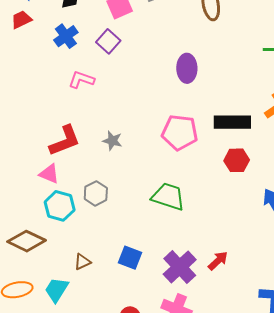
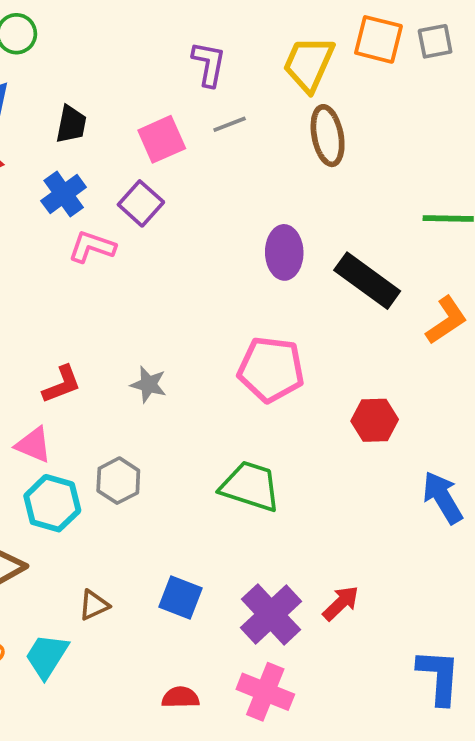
pink L-shape: (81, 80) -> (92, 247), moved
black rectangle: (232, 122) -> (367, 281), moved, turned 36
red L-shape: (65, 141) -> (62, 384), size x0.7

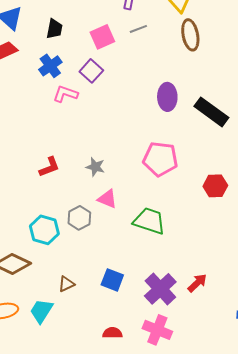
pink triangle: (33, 445) -> (107, 199), moved

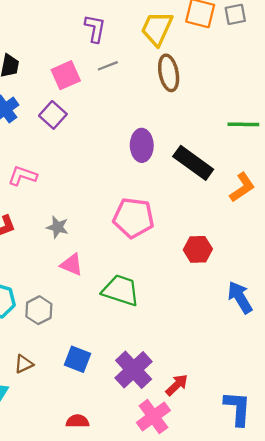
pink L-shape: (65, 94) -> (22, 176), moved
gray hexagon: (79, 218) -> (39, 310), moved
red arrow: (197, 283) -> (177, 385), moved
pink cross: (157, 330) -> (153, 417), moved, turned 32

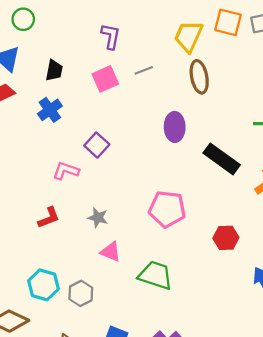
purple L-shape: (95, 28) -> (111, 36), moved
purple square: (53, 115) -> (97, 145), moved
purple ellipse: (142, 145) -> (175, 127), moved

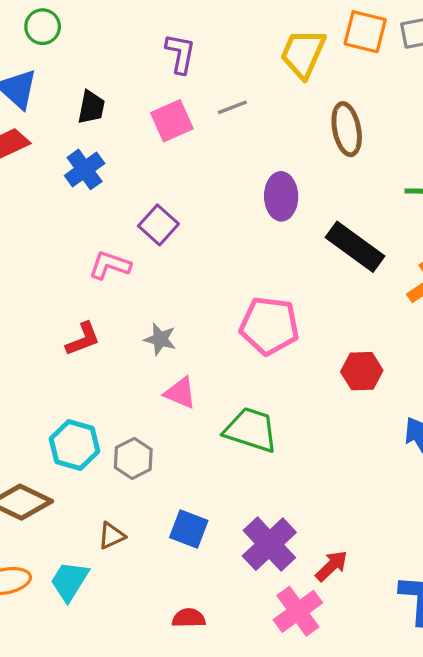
brown ellipse: (199, 77) -> (347, 129), moved

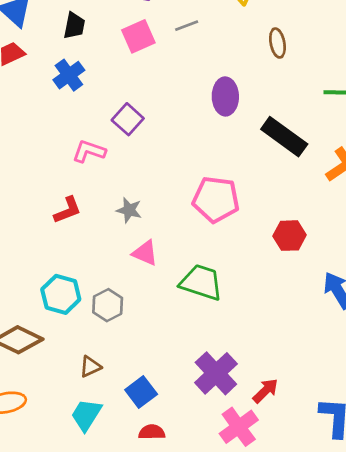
brown ellipse: (347, 129) -> (277, 43), size x0.7
blue square: (189, 529) -> (141, 392), moved, turned 32
cyan trapezoid: (69, 581) -> (86, 415), moved

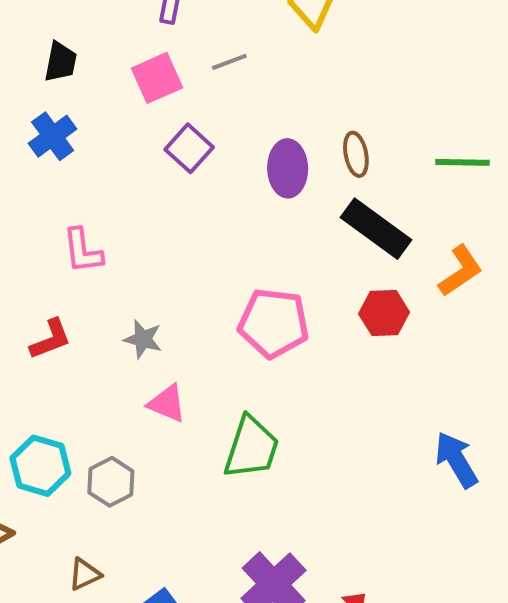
brown ellipse: (277, 43) -> (356, 154), moved
purple square: (128, 119) -> (189, 148), moved
pink L-shape: (89, 151) -> (83, 251), turned -116
red hexagon: (290, 236) -> (384, 313), moved
green trapezoid: (201, 282) -> (251, 448), turned 90

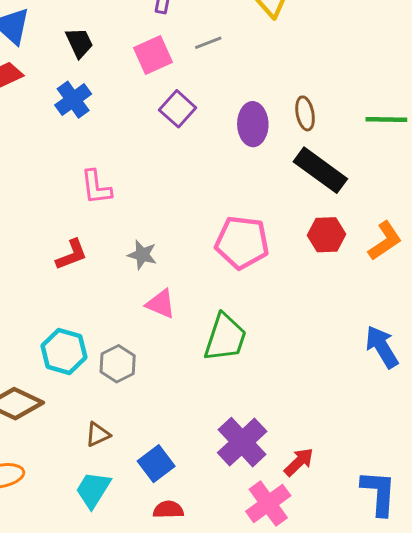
black trapezoid: (61, 62) -> (79, 43), turned -36
orange L-shape: (460, 271) -> (385, 241), moved

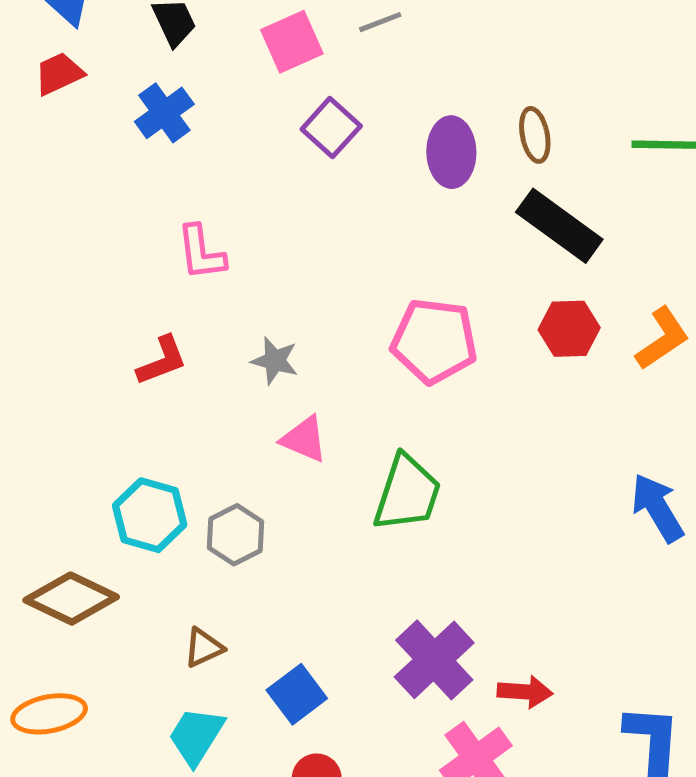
red arrow: (299, 462) -> (525, 692), turned 48

